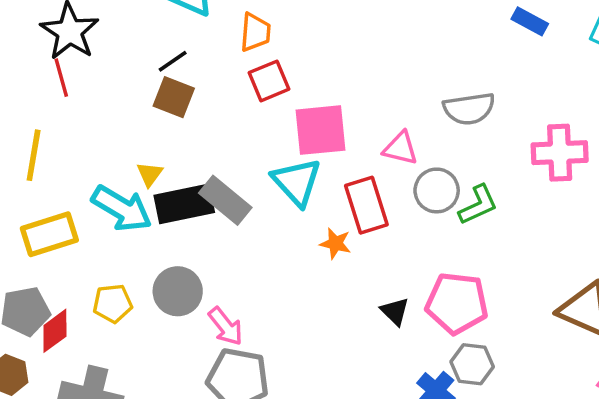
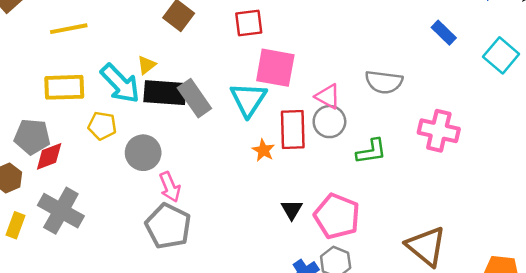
yellow line: (34, 155) -> (69, 29), turned 54
gray circle: (437, 190) -> (329, 122), moved
yellow pentagon: (113, 303) -> (102, 126), moved

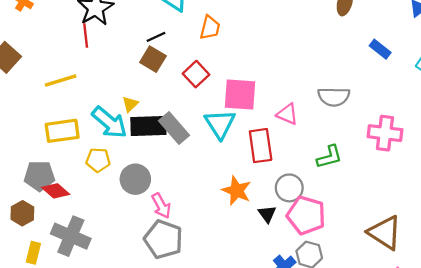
red square: (249, 23) -> (196, 74), moved, turned -30
gray circle: (329, 122) -> (289, 188), moved
orange star: (263, 150) -> (237, 191), moved, size x1.5
red diamond: (49, 156) -> (56, 191), turned 68

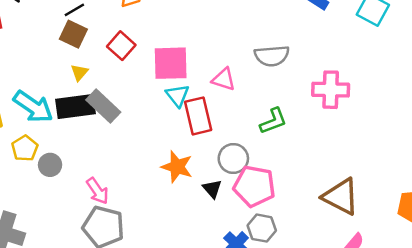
yellow triangle: (130, 104) -> (79, 72), moved
cyan triangle: (220, 124) -> (177, 95), moved, size x0.7
yellow pentagon: (98, 160) -> (25, 148), turned -30
gray circle: (135, 179) -> (50, 165), moved, size x0.7

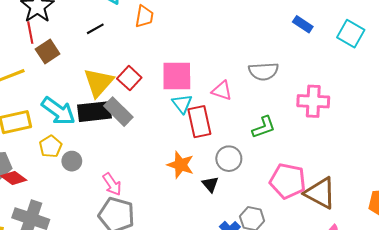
brown square: (73, 34) -> (48, 51), moved, turned 30
red square: (121, 46) -> (129, 78), moved
yellow triangle: (79, 72) -> (98, 82), size x2.0
pink pentagon: (254, 186) -> (288, 181), moved

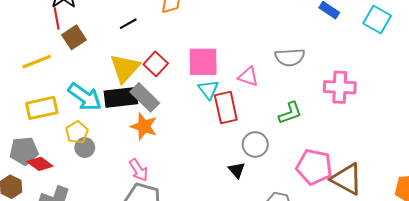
black line: (95, 29) -> (128, 24), moved
gray circle: (72, 161) -> (85, 147), moved
orange star: (181, 165) -> (144, 126), moved

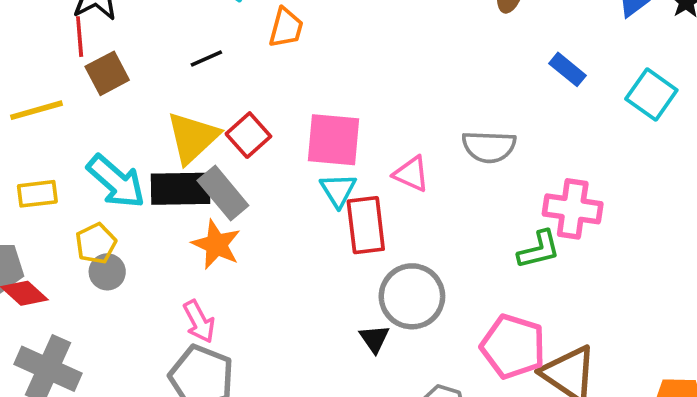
yellow rectangle: (42, 108) -> (37, 194), size x0.7
green L-shape: (290, 113) -> (539, 250), moved
gray circle: (255, 144) -> (412, 296), size x1.4

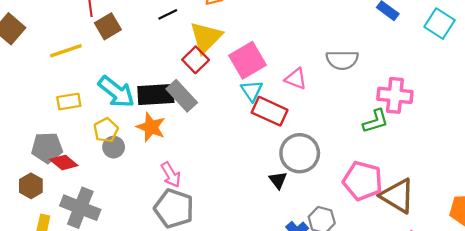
yellow triangle: (193, 138) -> (206, 37), moved
pink square: (334, 140) -> (247, 60), turned -33
red rectangle: (366, 225) -> (270, 111), turned -56
orange star: (216, 245) -> (151, 127), moved

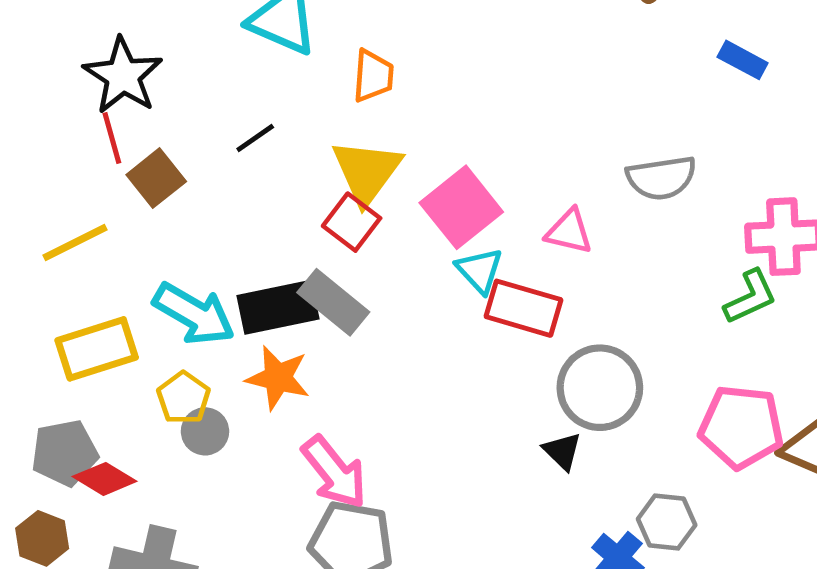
black line: (168, 14) -> (255, 138), moved
yellow rectangle: (69, 102) -> (97, 349), size x1.5
pink arrow: (171, 175) -> (334, 472), size x1.4

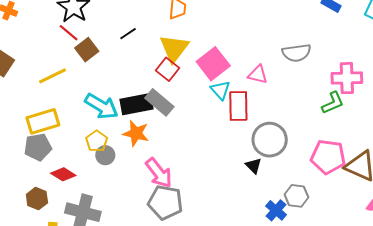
red line: (112, 138) -> (69, 33), turned -35
red rectangle: (524, 308) -> (238, 106), turned 72
yellow rectangle: (97, 349) -> (43, 121), moved
gray pentagon: (65, 453) -> (38, 147), moved

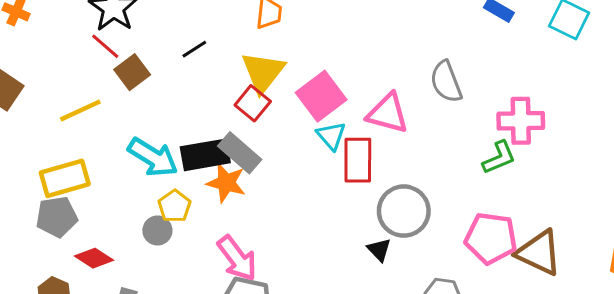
gray semicircle: (297, 53) -> (446, 82), turned 76
pink triangle: (258, 75) -> (388, 113), size x1.4
orange star: (136, 133) -> (226, 183), moved
yellow pentagon: (97, 141) -> (174, 206), moved

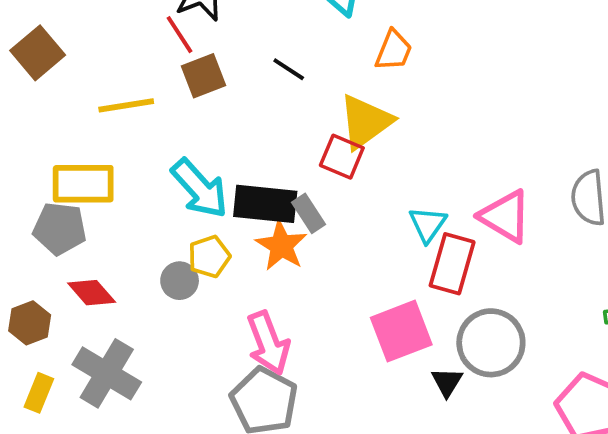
black line: (194, 49) -> (289, 69), turned 50
pink square: (321, 96) -> (401, 331), moved
red square: (253, 103) -> (342, 157), turned -32
gray rectangle: (240, 153) -> (308, 213), size x0.7

